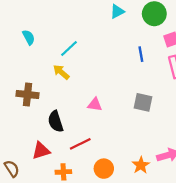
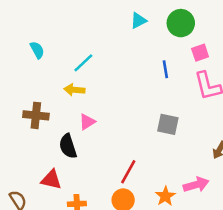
yellow arrow: (61, 72) -> (74, 90), turned -36
pink triangle: (95, 105) -> (87, 122), moved, turned -40
red line: (80, 144) -> (128, 172), moved, turned -35
red triangle: (41, 151) -> (51, 180), turned 30

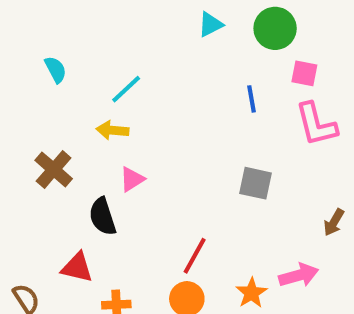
pink square: (200, 53) -> (304, 73), turned 30
brown cross: (36, 115) -> (54, 169), turned 35

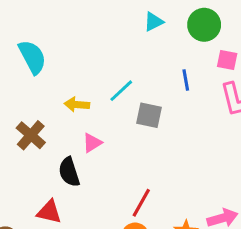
cyan semicircle: (56, 70) -> (32, 57), size x1.6
cyan line: (126, 89) -> (121, 91), moved
gray square: (255, 183) -> (149, 115), moved

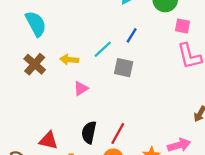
blue line: (186, 80) -> (132, 35), moved, turned 42
brown cross: (31, 135) -> (35, 64), moved
black semicircle: (69, 172) -> (89, 132), moved, turned 30

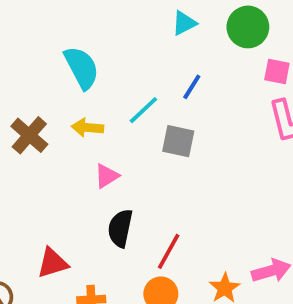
cyan semicircle: (36, 24) -> (82, 68), moved
black semicircle: (89, 132) -> (120, 228), moved
red triangle: (49, 140) -> (53, 263), turned -30

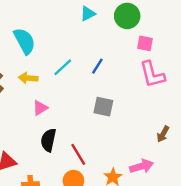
blue line: (192, 87) -> (97, 66), moved
gray square: (178, 141) -> (103, 107), moved
red line: (169, 251) -> (78, 154), turned -60

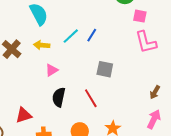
blue line: (97, 66) -> (92, 35), moved
red line: (78, 154) -> (91, 98), moved
pink arrow: (141, 166) -> (154, 119), moved, turned -48

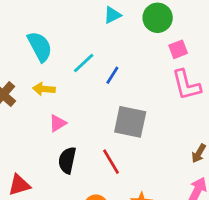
pink square: (140, 16) -> (178, 49), turned -32
cyan line: (71, 36) -> (84, 63), moved
gray square: (105, 69) -> (130, 122), size x1.4

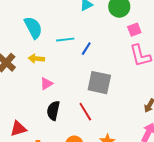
cyan line: (84, 63) -> (65, 40), turned 36

